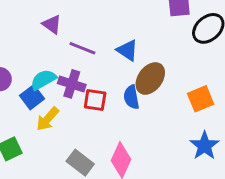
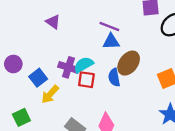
purple line: (82, 48) -> (109, 27), moved
blue triangle: (127, 50) -> (111, 42), turned -36
cyan semicircle: (43, 80) -> (84, 65), moved

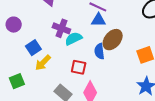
purple circle: (13, 64) -> (14, 25), moved
purple cross: (68, 67) -> (61, 28), moved
red square: (86, 80) -> (79, 67), moved

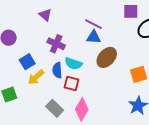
cyan semicircle: (73, 39) -> (73, 64), moved, turned -138
blue semicircle: (99, 51) -> (57, 70), moved

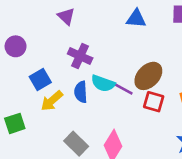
purple line: (94, 24) -> (122, 88), moved
blue triangle: (94, 37) -> (136, 19), moved
red square: (71, 83) -> (154, 102), moved

